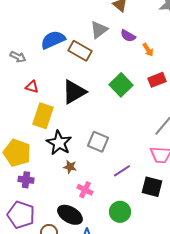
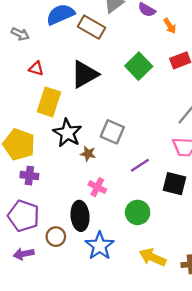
brown star: (70, 167) -> (88, 154), moved
black ellipse: (70, 215) -> (80, 216), turned 55

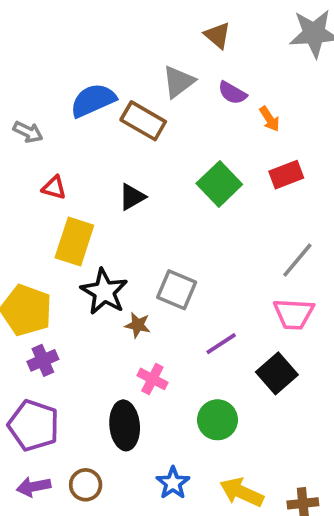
black triangle: (85, 74) -> (132, 197), size x0.6
purple cross: (29, 176) -> (43, 360), turned -30
black square: (174, 184) -> (277, 373), turned 35
brown circle: (56, 237) -> (86, 485), moved
blue star: (100, 246) -> (173, 483), moved, size x0.7

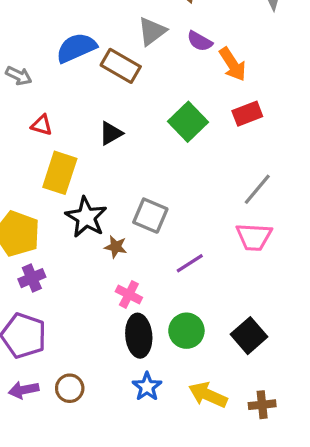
orange arrow: (270, 119) -> (233, 64), size x1.5
black square: (277, 373) -> (249, 336), moved
black ellipse: (125, 425) -> (139, 336), moved

